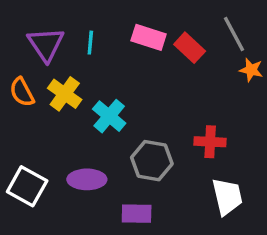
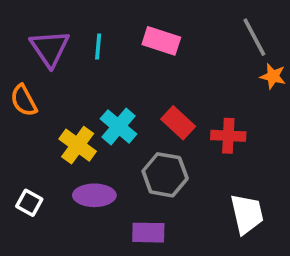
red rectangle: (190, 48) -> (178, 123), moved
yellow cross: (65, 94) -> (78, 145), moved
red cross: (210, 142) -> (228, 136), moved
white square: (27, 186) -> (29, 203), size x0.6

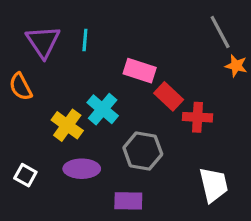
pink rectangle: (161, 41) -> (140, 71), moved
red rectangle: (178, 123) -> (169, 96), moved

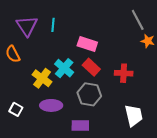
red rectangle: (169, 96) -> (91, 67), moved

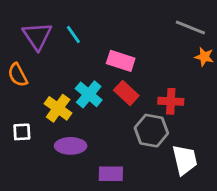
gray line: (138, 20) -> (190, 28), turned -40
cyan line: (53, 25) -> (73, 34), turned -40
gray hexagon: (89, 94) -> (151, 131), moved
white square: (16, 109) -> (22, 132), moved, turned -32

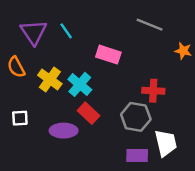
gray line: (190, 28) -> (150, 25), moved
red rectangle: (126, 93) -> (88, 113), moved
yellow cross: (58, 108) -> (50, 79), moved
purple rectangle: (111, 174) -> (137, 156), moved

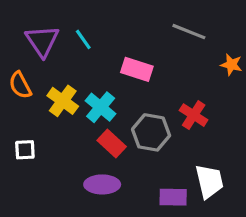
red cross: (153, 91) -> (194, 115), turned 30
gray hexagon: (136, 117) -> (151, 132), moved
purple ellipse: (64, 131) -> (102, 184), moved

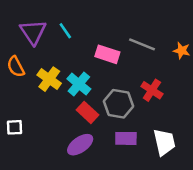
gray line: (189, 32) -> (142, 44), moved
white square: (25, 150) -> (15, 127), moved
purple ellipse: (102, 184) -> (80, 145), turned -35
purple rectangle: (173, 197) -> (126, 138), moved

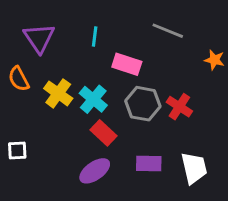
cyan line: (65, 31) -> (95, 36), moved, turned 42
gray line: (142, 44) -> (168, 31), moved
gray hexagon: (118, 104) -> (143, 104), moved

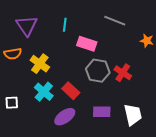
orange semicircle: (19, 79) -> (13, 54), turned -72
cyan cross: (93, 99) -> (44, 92), moved

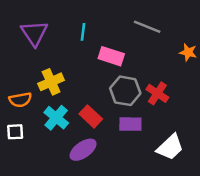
orange semicircle: (13, 54) -> (20, 100), moved
yellow cross: (40, 64) -> (51, 82), turned 30
purple rectangle: (102, 112) -> (130, 124), moved
white trapezoid: (133, 115) -> (170, 147), turned 60

